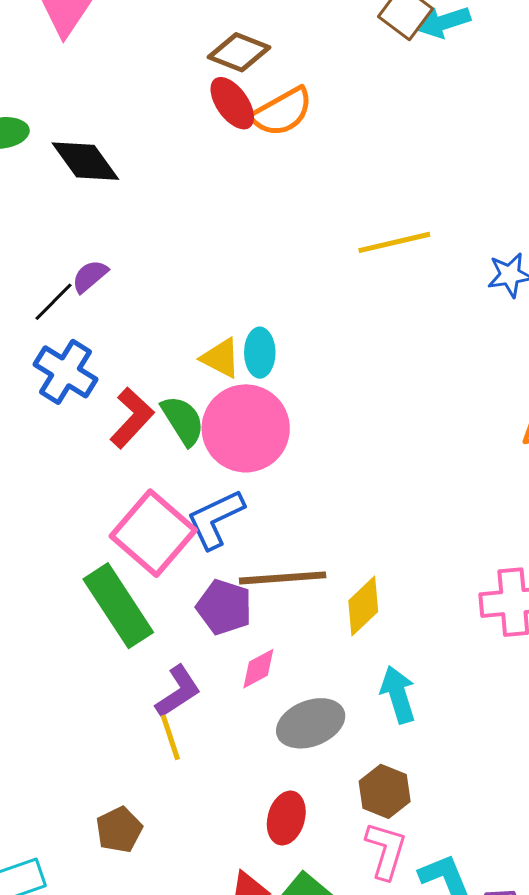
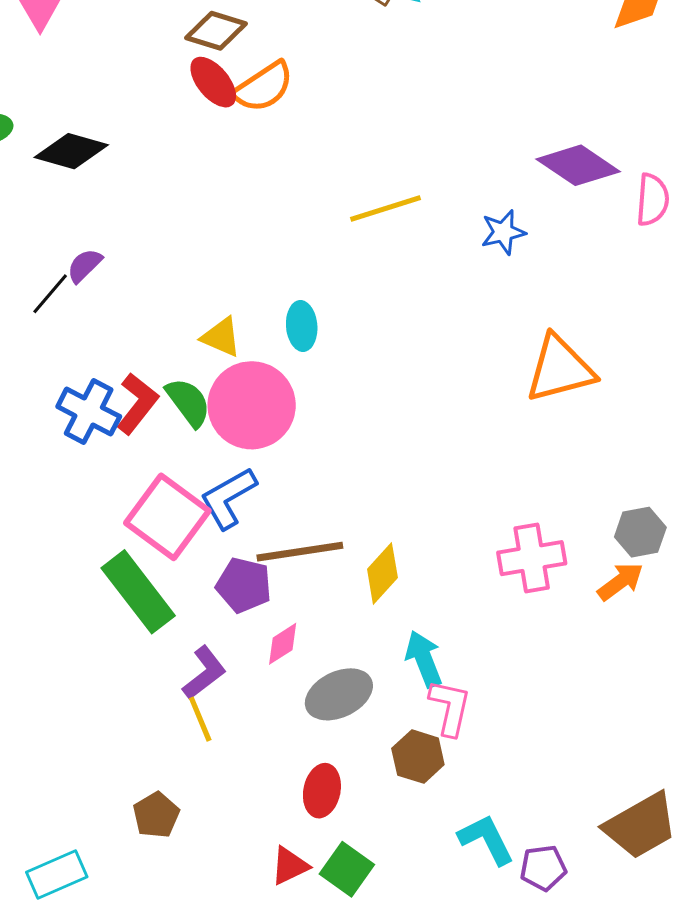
black diamond: (85, 161) -> (71, 151), turned -34
cyan ellipse: (260, 353) -> (302, 326), moved
blue cross: (65, 372) -> (89, 412), moved
pink L-shape: (386, 850) -> (450, 707), moved

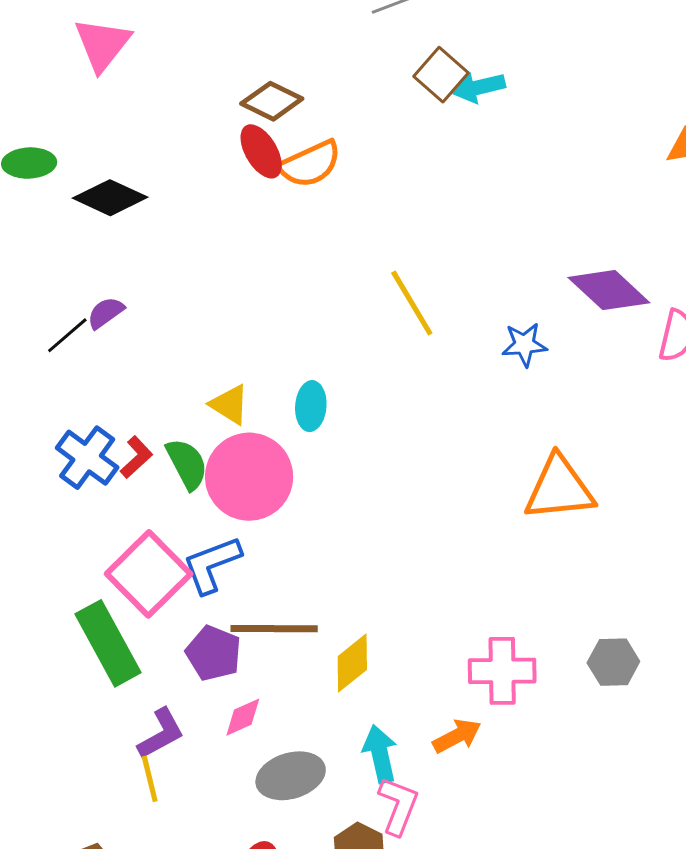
yellow line: (385, 209) -> (412, 303), turned 68
red L-shape: (137, 403) -> (136, 457), size x0.7
orange arrow: (620, 581) -> (457, 736), moved

